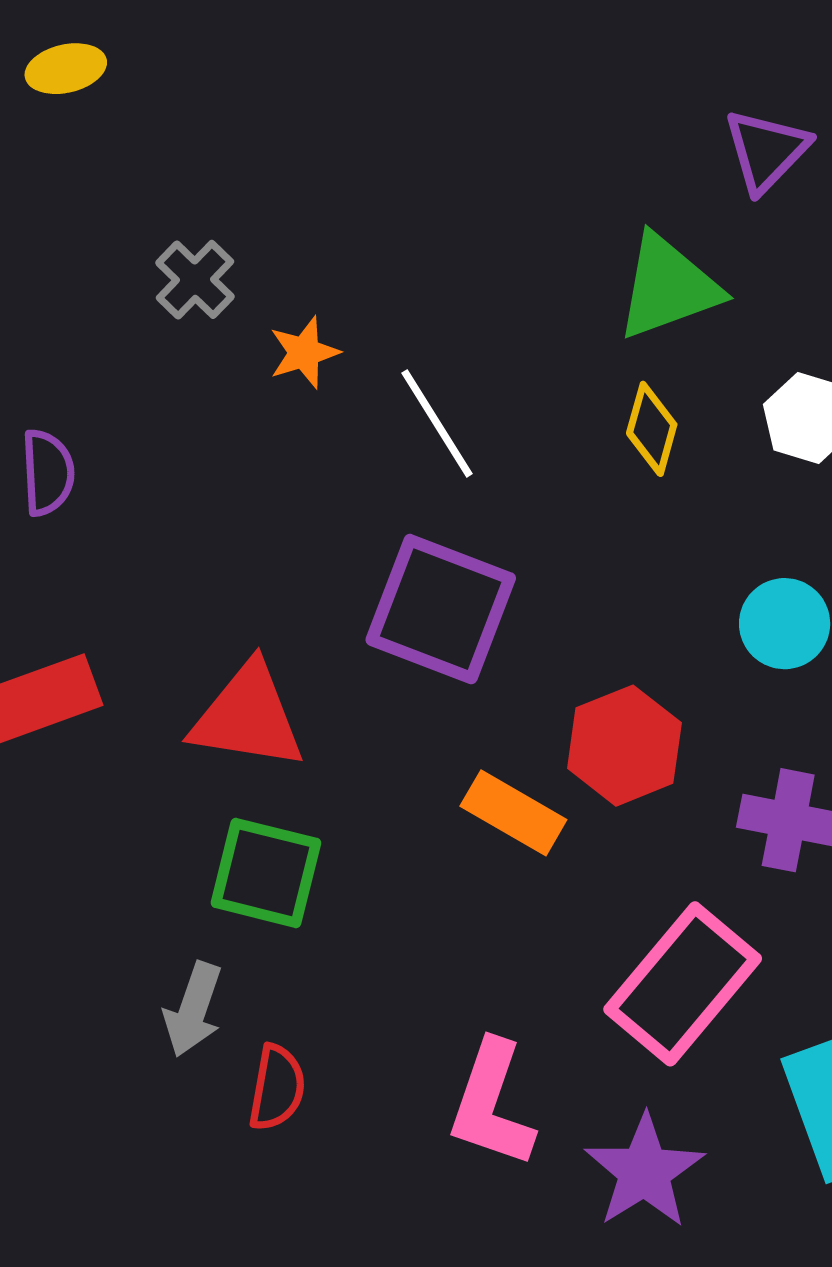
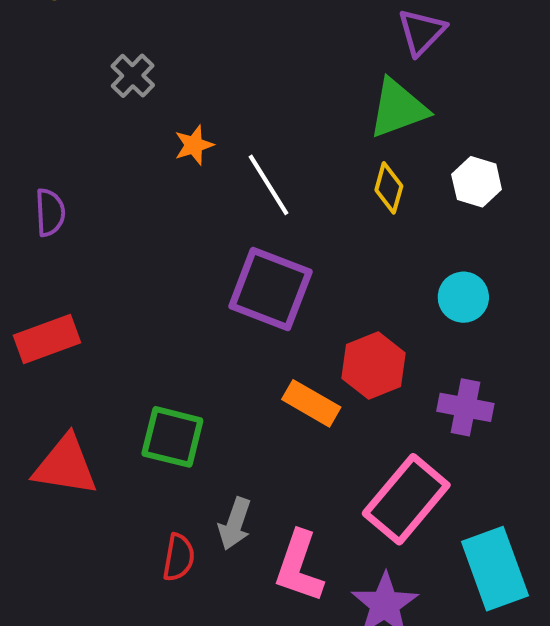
purple triangle: (766, 150) -> (422, 32), moved
gray cross: (195, 280) -> (133, 76), moved
red triangle: (248, 716) -> (65, 466), moved
gray arrow: (193, 1009) -> (235, 524), moved

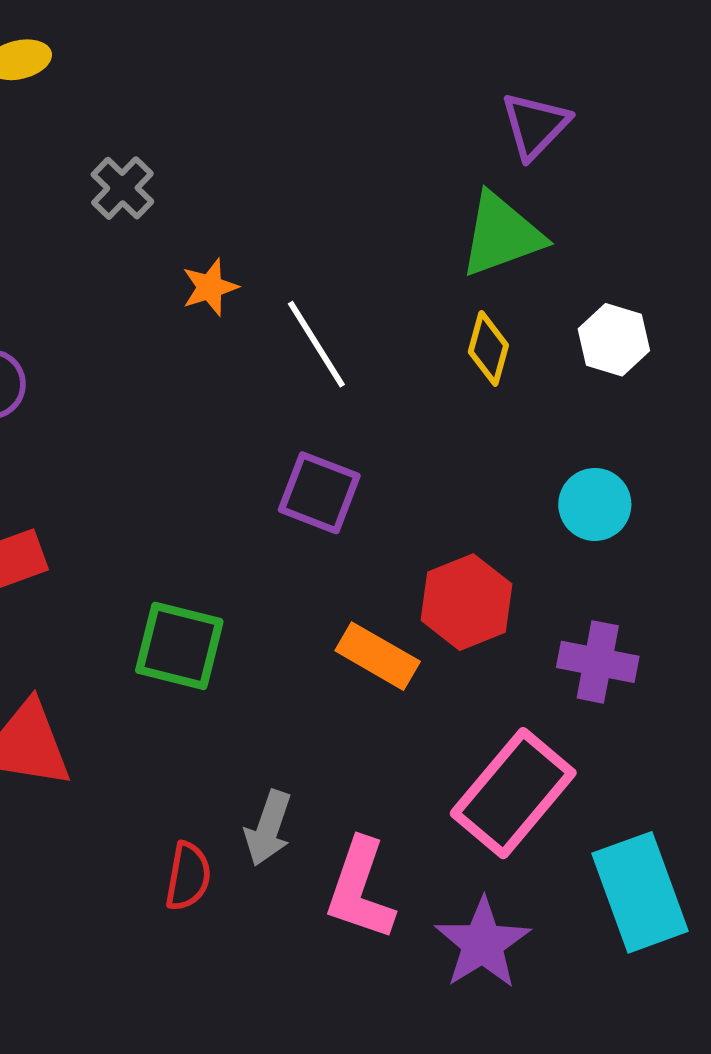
purple square: (270, 289) -> (319, 493), size x0.7
green square: (172, 437) -> (179, 646), moved

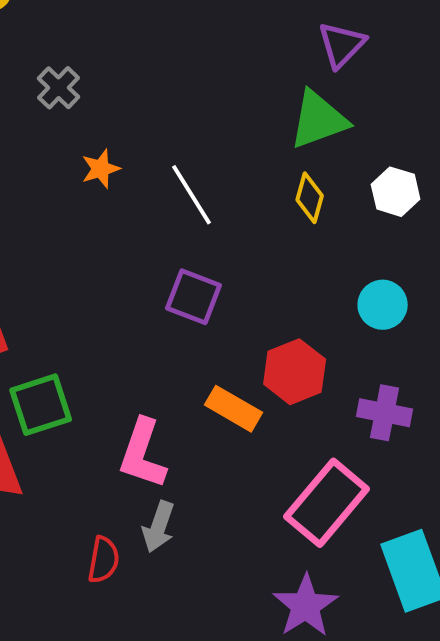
orange star: (210, 287) -> (101, 169), moved
green square: (179, 646) -> (41, 405), moved, turned -32
pink L-shape: (360, 889) -> (143, 454), moved

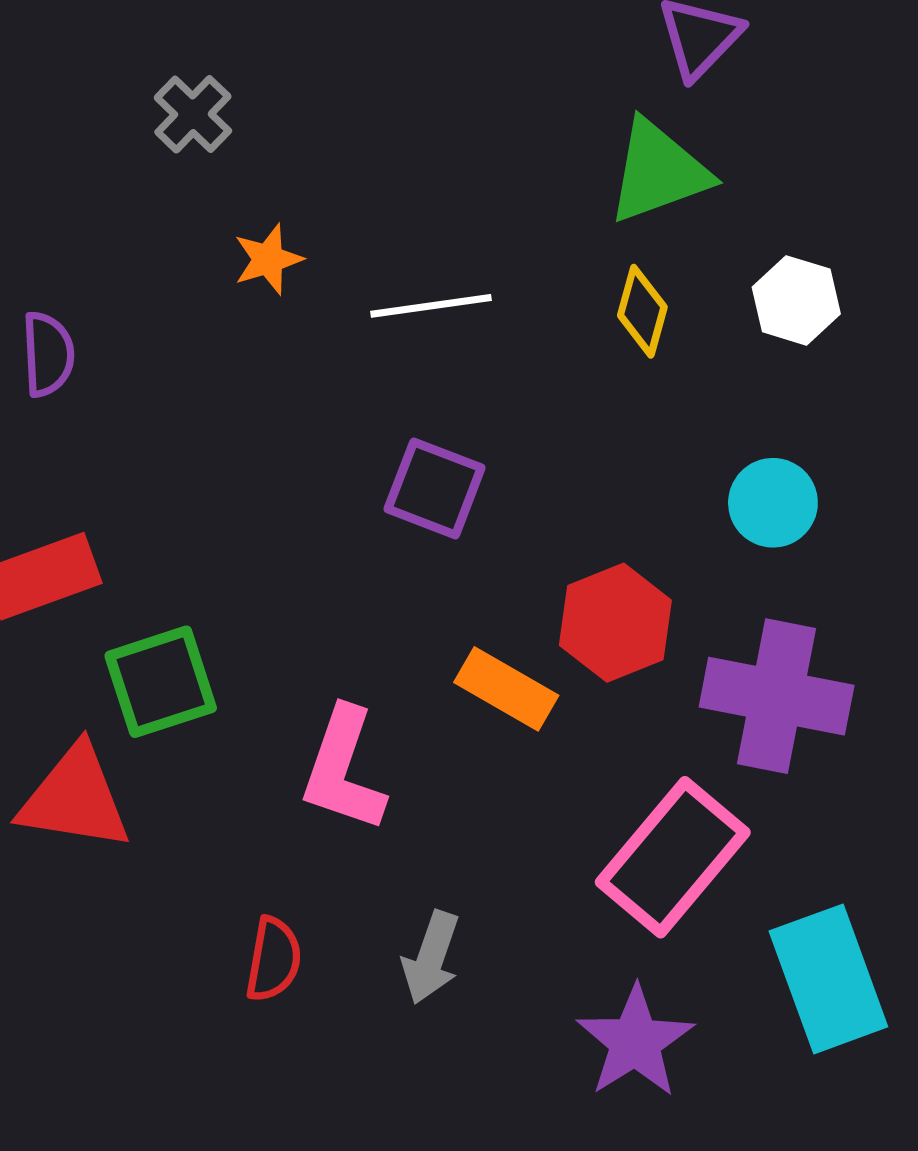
white line: (192, 195) -> (431, 306), turned -66
purple cross: (385, 413) -> (777, 696), size x1.5
gray arrow: (159, 527) -> (431, 957), moved

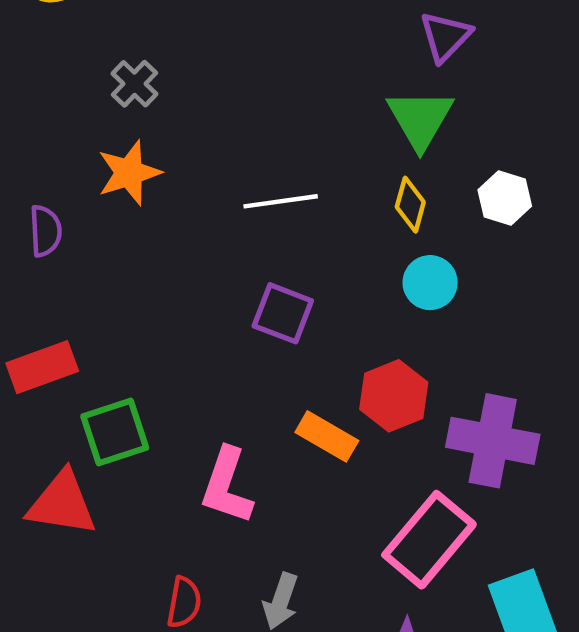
green triangle: (658, 172) -> (420, 119), turned -40
orange star: (268, 259) -> (129, 173), moved, size x1.5
cyan circle: (773, 503) -> (430, 283), moved

